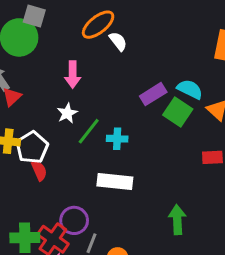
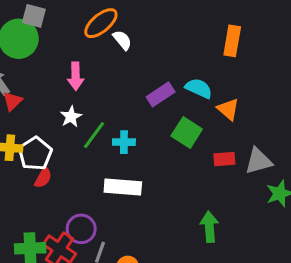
green square: (178, 112) -> (187, 133), moved
red semicircle: (39, 171) -> (43, 178), turned 54
green arrow: (177, 220) -> (209, 227), moved

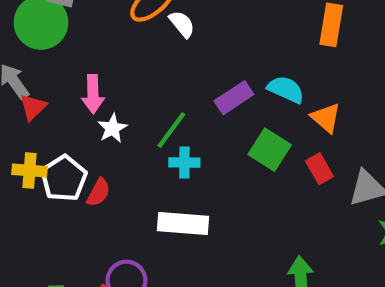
pink arrow: (76, 76) -> (93, 94), moved
green line: (94, 135) -> (171, 130), moved
red rectangle: (224, 159) -> (319, 169), moved, turned 65
red semicircle: (43, 178) -> (99, 192), moved

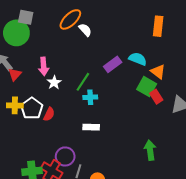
green square: (270, 150) -> (147, 87), moved
white rectangle: (183, 224) -> (91, 127), size x0.7

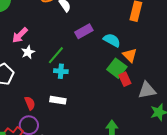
purple rectangle: (113, 64) -> (84, 31), moved
pink arrow: (44, 66) -> (20, 35), turned 42
red semicircle: (49, 114) -> (30, 103), moved, turned -56

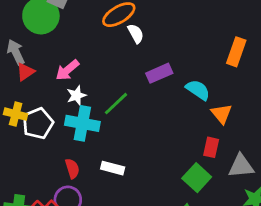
green square: (117, 68) -> (197, 178), moved
cyan cross: (61, 71) -> (82, 123), moved, size x1.6
red rectangle: (125, 79) -> (211, 147), turned 32

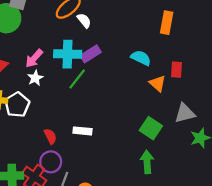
purple rectangle: (159, 73) -> (91, 54), moved
white star: (76, 95) -> (35, 78), moved
orange triangle: (222, 114) -> (157, 84), moved
cyan cross: (82, 123) -> (68, 54), moved
red rectangle: (211, 147) -> (176, 70), moved

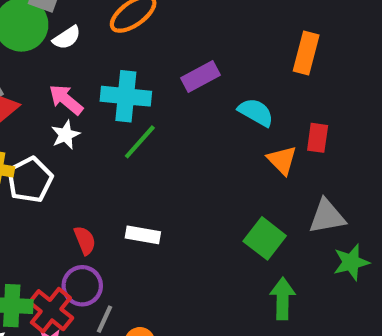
white semicircle: (84, 21) -> (67, 38), moved, turned 91
purple rectangle: (91, 54) -> (201, 76), moved
pink arrow: (34, 58) -> (66, 100), turned 84
green arrow: (147, 162) -> (283, 299), moved

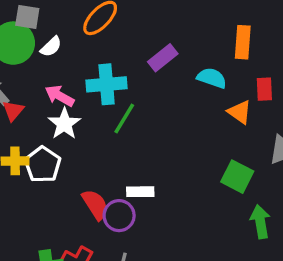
orange rectangle: (306, 53) -> (243, 42), moved
white star: (65, 135) -> (64, 124), size x1.4
red semicircle: (85, 240) -> (95, 205), size x1.4
purple circle: (82, 286) -> (119, 216), moved

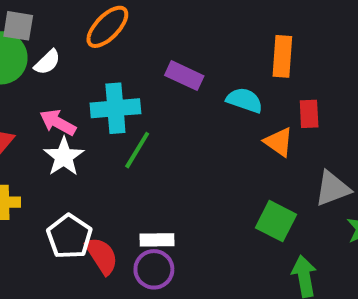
purple rectangle: (163, 58) -> (184, 76), turned 64
white pentagon: (43, 165) -> (69, 236), moved
purple circle: (119, 216) -> (154, 269), moved

